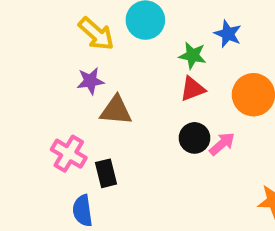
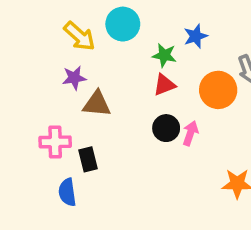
blue star: (228, 34) -> (196, 36), turned 30
pink arrow: (222, 144) -> (190, 133), turned -30
pink cross: (69, 154) -> (55, 142), turned -32

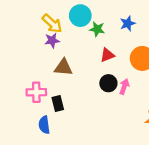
green star: (164, 55) -> (97, 29), moved
purple star: (74, 78) -> (52, 40), moved

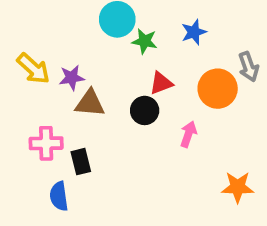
yellow arrow: (52, 23) -> (33, 69), moved
purple star: (52, 40) -> (72, 78), moved
black circle: (108, 83) -> (145, 110), moved

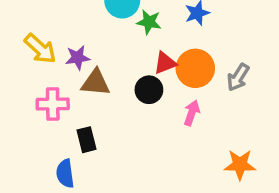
gray arrow: (249, 67) -> (238, 77), moved, turned 52
orange circle: (218, 89) -> (195, 68), moved
pink cross: (46, 143) -> (53, 104), moved

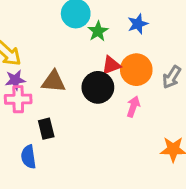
green star: (149, 22) -> (98, 31), turned 30
purple star: (78, 58) -> (15, 80), moved
black circle: (149, 90) -> (98, 87), size x1.4

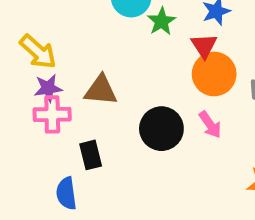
red triangle: (111, 65) -> (204, 46), moved, turned -42
black circle: (98, 87) -> (161, 129), moved
pink arrow: (133, 107) -> (210, 125), turned 126

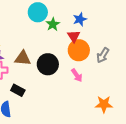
black circle: (161, 129) -> (48, 64), moved
black rectangle: (91, 155) -> (18, 90), turned -48

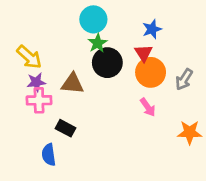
green star: (53, 24) -> (98, 43), moved
black circle: (48, 64) -> (107, 63), moved
orange star: (104, 104) -> (190, 132), moved

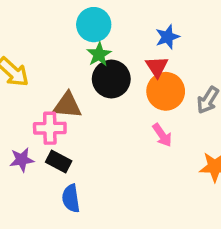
purple star: (36, 82) -> (22, 160), moved
pink cross: (39, 100) -> (50, 128), moved
blue semicircle: (49, 155) -> (71, 198), moved

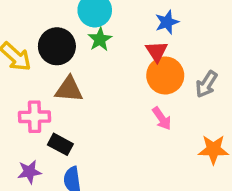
black circle: (111, 79) -> (57, 46), moved
pink cross: (50, 128) -> (35, 117), moved
purple star: (22, 160) -> (29, 172), moved

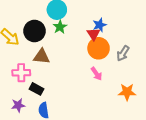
blue star: (167, 22) -> (100, 25), moved

